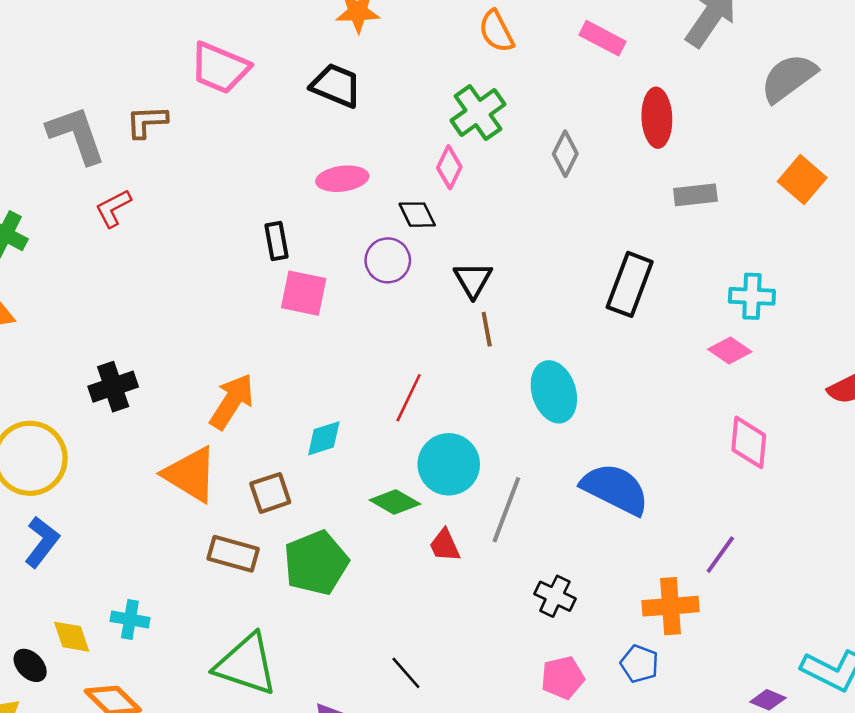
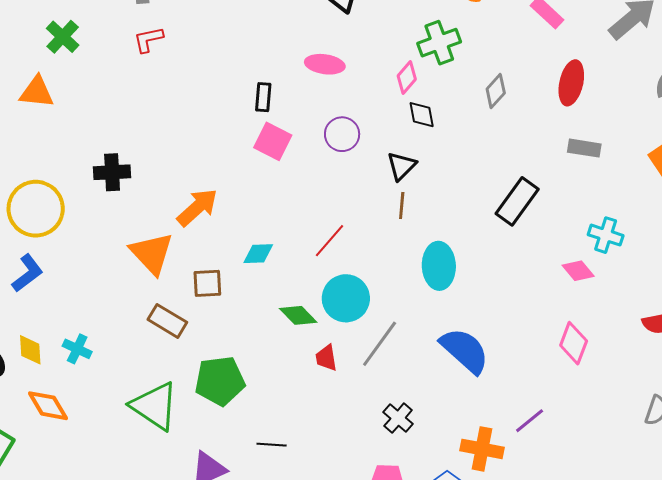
black diamond: (417, 215) -> (422, 115), moved
green pentagon: (316, 563) -> (220, 381), moved
black line: (406, 673) -> (272, 445), turned -60

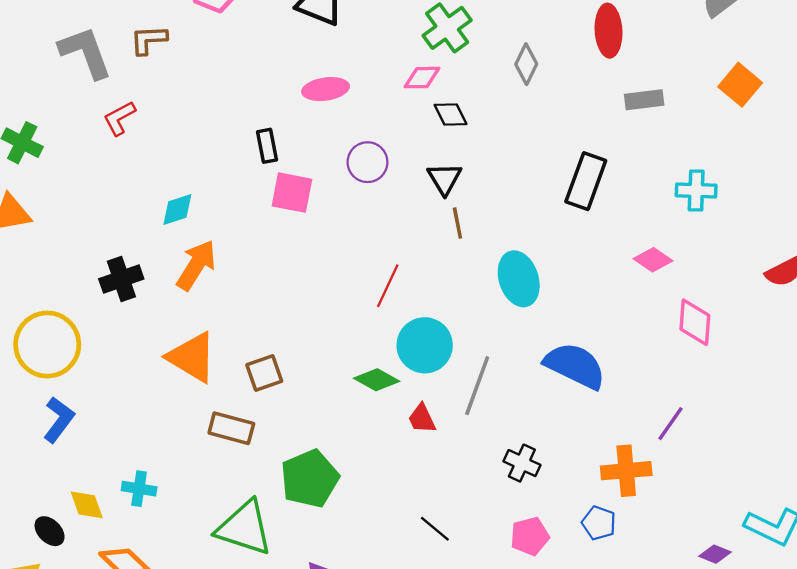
pink diamond: (407, 77) -> (422, 78), turned 64
orange arrow: (197, 207) -> (196, 265), moved
cyan diamond: (258, 254) -> (177, 209), moved
pink diamond: (578, 271) -> (653, 260), moved
black line: (272, 445) -> (435, 529), moved, turned 52

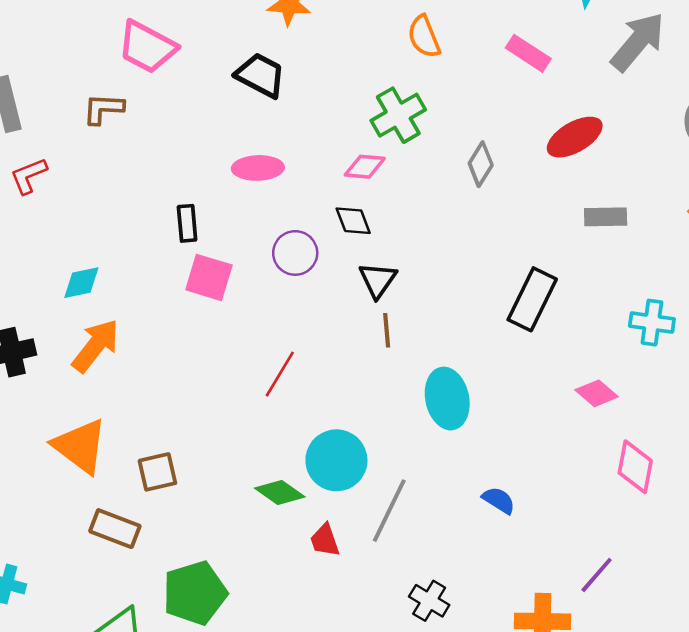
red ellipse: (609, 31) -> (575, 137), turned 57
brown L-shape: (149, 40) -> (103, 109), moved
black diamond: (451, 114) -> (353, 221), moved
red line: (388, 286) -> (280, 374), moved
blue semicircle: (575, 366) -> (499, 500), size x0.5

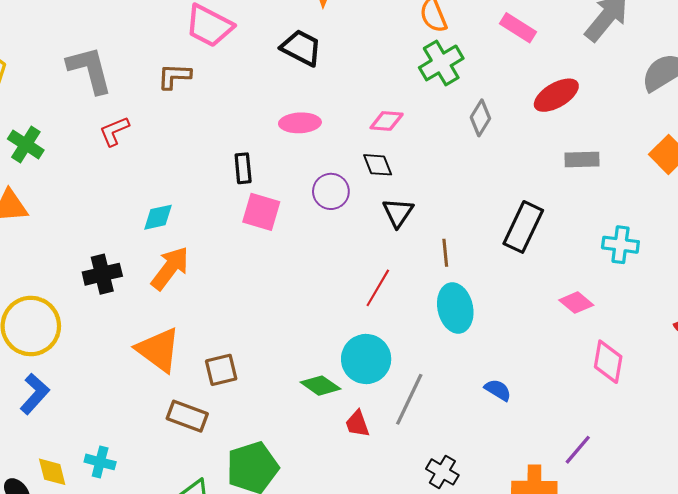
green cross: (398, 115) -> (441, 63), moved
brown line: (387, 330) -> (445, 253), moved
red line: (280, 374) -> (378, 288), moved

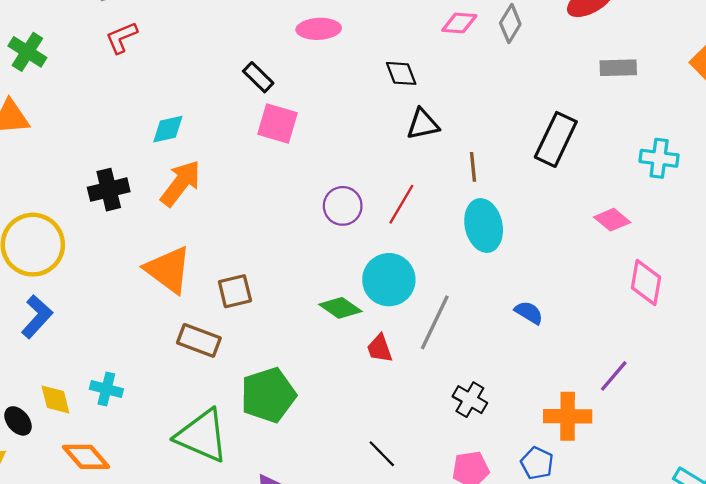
pink diamond: (387, 121) -> (459, 23), moved
black rectangle: (243, 168) -> (258, 77), turned -40
purple circle: (331, 191) -> (343, 206), moved
black triangle: (398, 213) -> (423, 124), turned 44

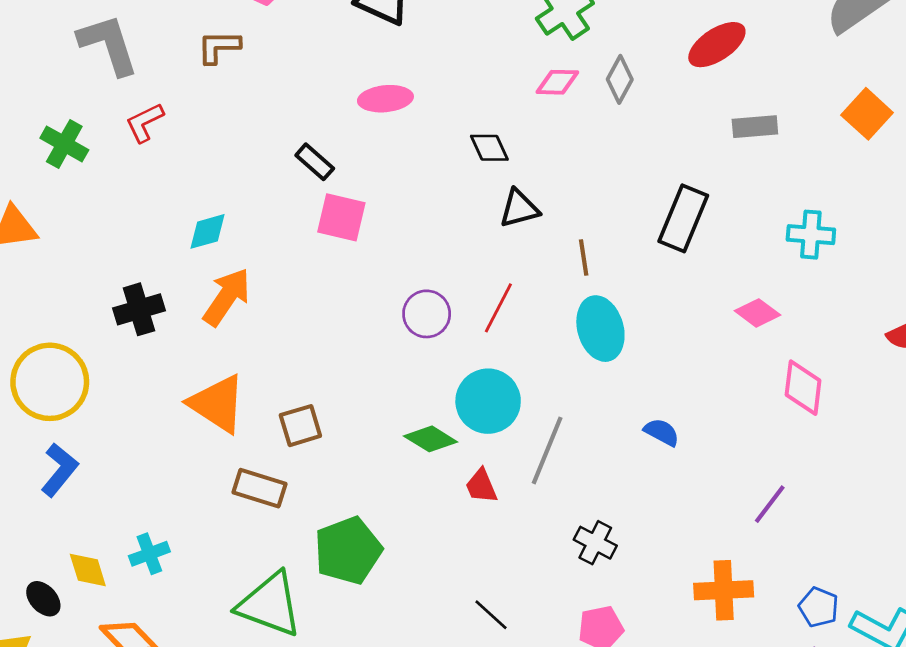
green cross: (27, 52) -> (64, 144), moved
cyan cross: (106, 389) -> (149, 554), turned -32
orange cross: (568, 416) -> (724, 590), moved
blue pentagon: (537, 463) -> (819, 607), moved

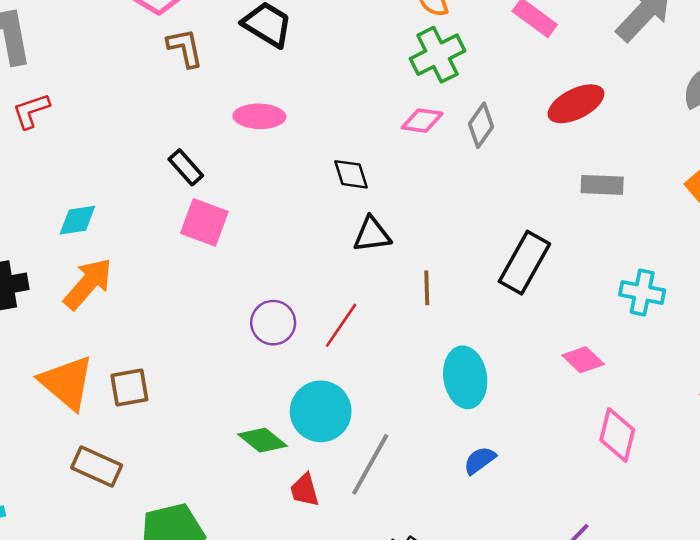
brown L-shape: (219, 47) -> (185, 48), moved, turned 72
cyan ellipse: (600, 329) -> (465, 377), moved
brown square: (300, 426) -> (129, 388), moved
blue semicircle: (662, 432) -> (480, 460), turned -72

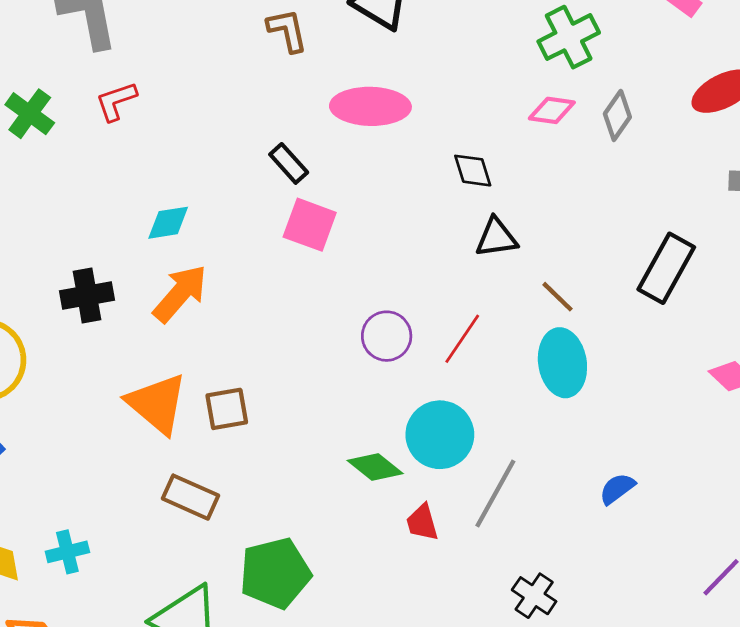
pink ellipse: (259, 116) -> (370, 106), size x1.4
brown line: (427, 288) -> (557, 297), turned -44
cyan ellipse: (465, 377) -> (562, 363), moved

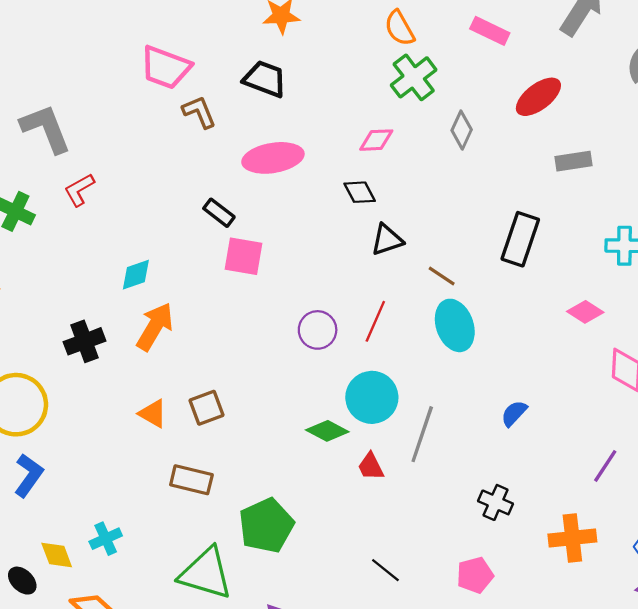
pink diamond: (552, 110) -> (376, 140), moved
orange triangle: (157, 404) -> (153, 414), size x0.6
black cross: (534, 596) -> (496, 502), moved

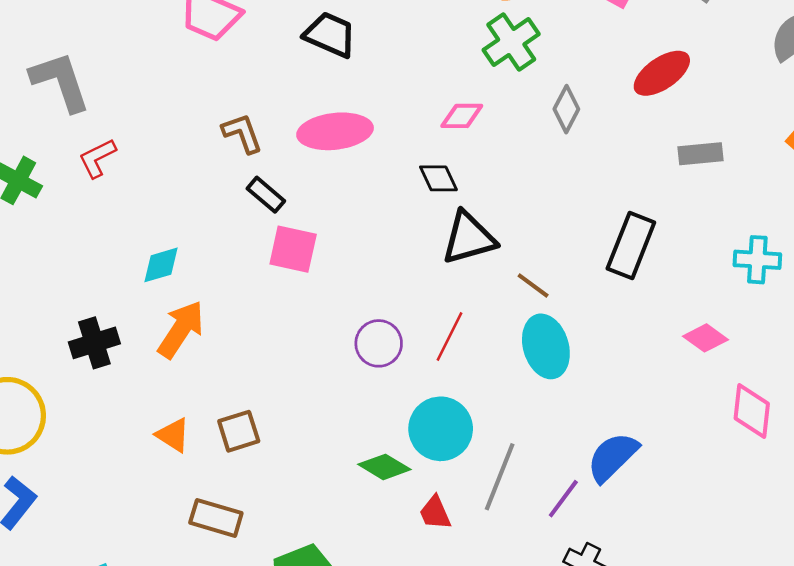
brown L-shape: (199, 112) -> (242, 133), moved
black triangle: (387, 240) -> (469, 238), size x1.4
blue semicircle: (514, 413) -> (613, 457), size x1.6
purple line: (605, 466) -> (563, 499), moved

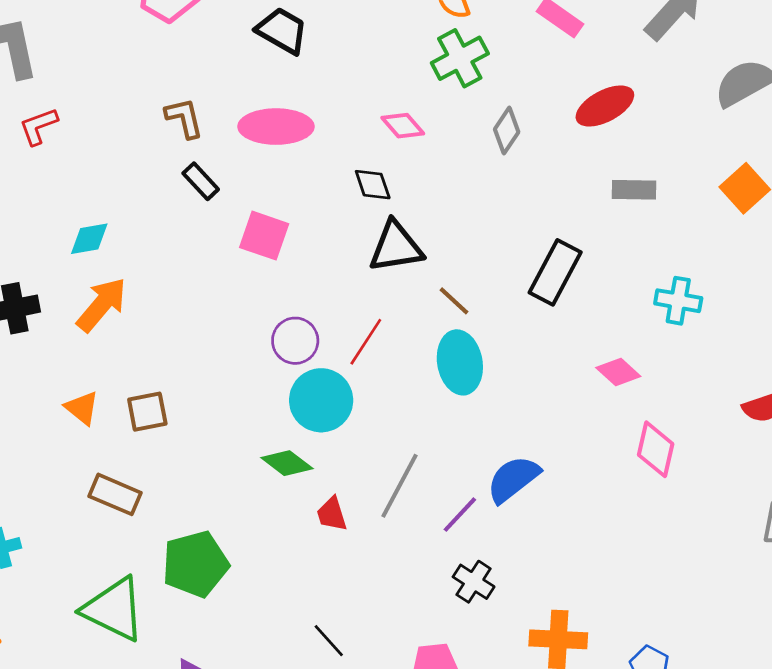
pink diamond: (462, 116) -> (403, 126), turned 42
pink square: (293, 249) -> (264, 236), moved
cyan circle: (441, 429) -> (321, 400), moved

